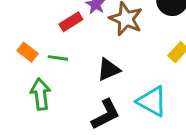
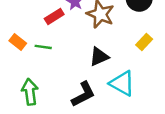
black triangle: (109, 70) -> (99, 57), moved
green arrow: (41, 94) -> (30, 92), moved

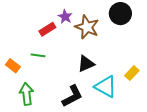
orange rectangle: (18, 42) -> (13, 66), moved
yellow rectangle: (144, 42) -> (132, 73), moved

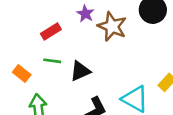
red rectangle: (47, 29) -> (51, 31), moved
black triangle: (86, 64) -> (80, 71), moved

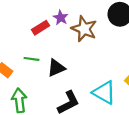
red rectangle: (51, 31) -> (41, 28), moved

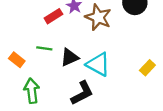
cyan triangle: (104, 93) -> (98, 64), moved

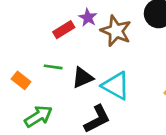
green arrow: (32, 91) -> (38, 116), turned 65

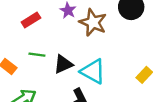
red rectangle: (64, 30) -> (31, 20), moved

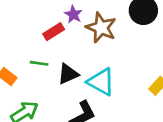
red rectangle: (31, 20) -> (54, 32), moved

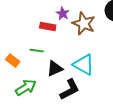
red rectangle: (54, 32) -> (48, 27), turned 42
black triangle: (68, 74) -> (55, 69), moved

